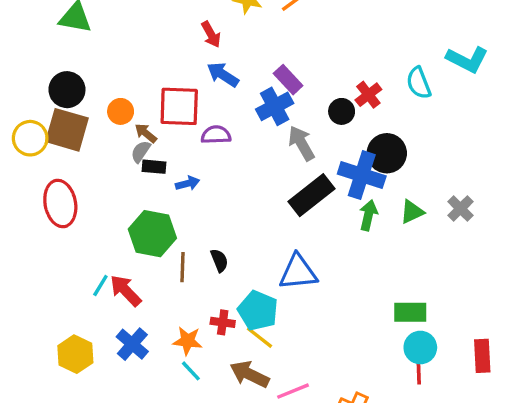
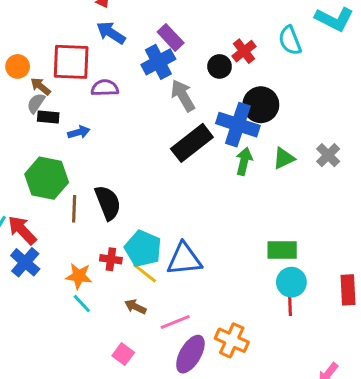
black semicircle: (219, 260) -> (108, 203), size x1.6
blue triangle: (298, 272) -> (184, 259), moved
blue cross: (132, 344) -> (25, 262), moved
brown arrow: (249, 374) -> (135, 307), size x0.6

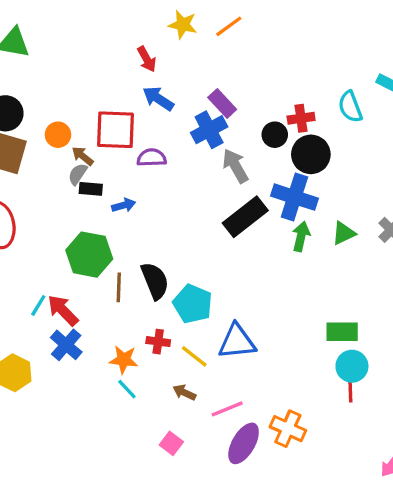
red cross: (244, 51) -> (301, 118), turned 30
black circle: (261, 105) -> (311, 154), moved
cyan pentagon: (143, 249) -> (193, 304), moved

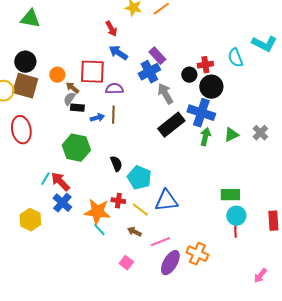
black semicircle: (155, 281) -> (116, 164), size x0.7
brown line: (119, 287) -> (113, 115), moved
orange star: (124, 360) -> (97, 212), size x1.5

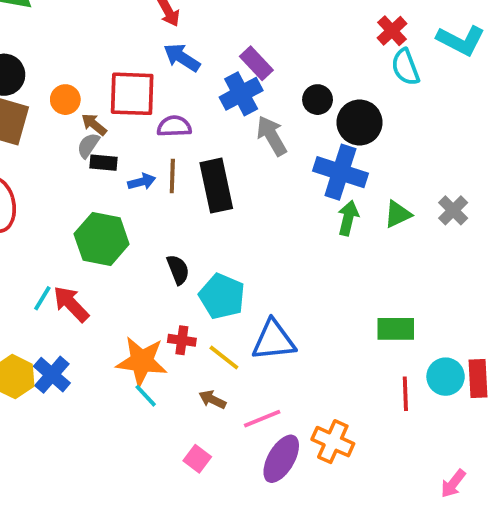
red cross: (205, 65) -> (392, 31), moved, turned -35
black rectangle: (171, 125) -> (216, 186), moved, turned -64
blue cross: (62, 203) -> (52, 375), moved
cyan circle: (236, 216) -> (446, 377), moved

